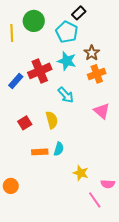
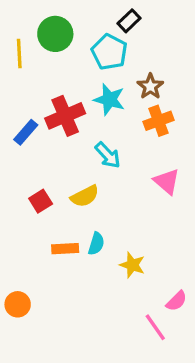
yellow semicircle: (52, 120) -> (85, 196), turned 78
yellow star: (81, 173) -> (132, 265), moved
pink semicircle: (108, 184) -> (177, 301), turned -48

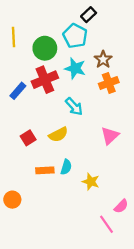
green circle: (55, 34) -> (45, 48), moved
pink triangle: (167, 181) -> (110, 136), moved, turned 36
orange circle: (18, 304) -> (12, 200), moved

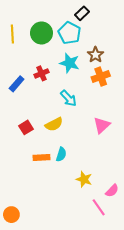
green circle: (45, 48) -> (41, 33), moved
red cross: (45, 80) -> (41, 73), size x0.6
yellow star: (91, 182) -> (84, 179), moved
orange circle: (12, 200) -> (11, 215), moved

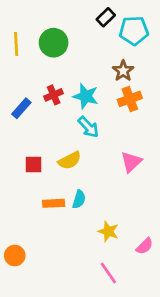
cyan pentagon: (70, 33) -> (134, 31), moved, turned -30
cyan star: (70, 63) -> (86, 96), moved
red square: (26, 127) -> (33, 164), turned 32
pink line: (99, 207) -> (108, 273), moved
orange circle: (11, 215) -> (15, 256), moved

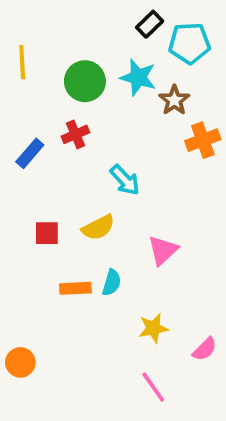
green circle: (54, 43) -> (85, 81), moved
cyan star: (86, 96) -> (138, 77), moved
orange cross: (130, 99) -> (203, 140), moved
pink triangle: (131, 162) -> (163, 250), moved
yellow star: (108, 231) -> (153, 328), turned -30

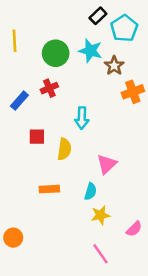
cyan pentagon: (189, 43) -> (124, 28), turned -30
cyan arrow: (125, 180) -> (82, 118), turned 45
yellow semicircle: (98, 228) -> (64, 149), turned -55
red square: (47, 233) -> (37, 137), moved
cyan semicircle: (112, 283) -> (90, 192), moved

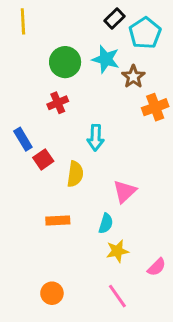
yellow line: (14, 41) -> (23, 21), moved
blue rectangle: (19, 101) -> (23, 139), moved, turned -72
red square: (37, 137) -> (43, 159), turned -35
orange circle: (13, 238) -> (52, 293), moved

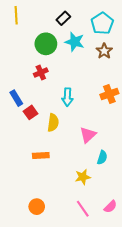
black rectangle: (114, 18) -> (63, 18), moved
brown star: (133, 77) -> (104, 51), moved
orange cross: (155, 107) -> (109, 94), moved
cyan semicircle: (106, 223) -> (102, 157), moved
pink semicircle: (157, 267) -> (110, 207), moved

